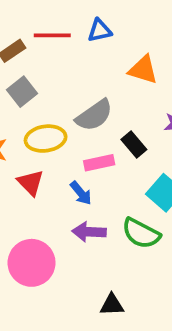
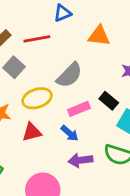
red line: (52, 35) -> (37, 39), moved
black rectangle: (134, 145) -> (109, 101), moved
red triangle: (30, 183) -> (32, 132), turned -50

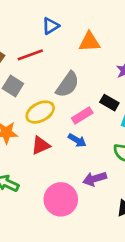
purple arrow: (80, 160) -> (95, 179), moved

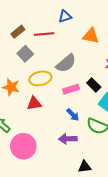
blue arrow: (77, 140) -> (73, 115), moved
pink circle: (61, 199) -> (23, 146), moved

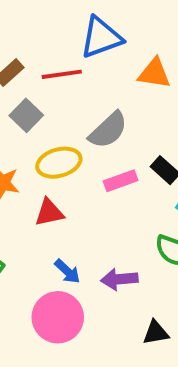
blue triangle: (65, 16) -> (101, 37), size x1.6
blue arrow: (73, 115) -> (67, 271), moved
pink circle: (23, 146) -> (58, 317), moved

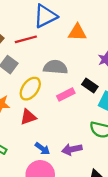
gray semicircle: (108, 130) -> (55, 67), turned -125
yellow ellipse: (59, 163) -> (30, 89), turned -30

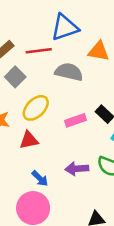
gray semicircle: (55, 67) -> (69, 72), moved
purple arrow: (72, 149) -> (77, 169), moved

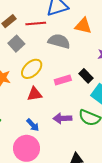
red triangle: (29, 140) -> (35, 94), moved

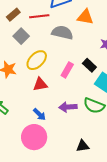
pink rectangle: (63, 80) -> (67, 70), turned -42

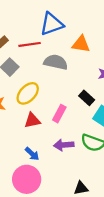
pink rectangle: (67, 70) -> (59, 114), moved

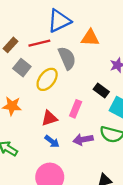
gray semicircle: (56, 62) -> (67, 58), turned 60
yellow ellipse: (28, 93) -> (47, 79), moved
blue arrow: (32, 154) -> (52, 141), moved

